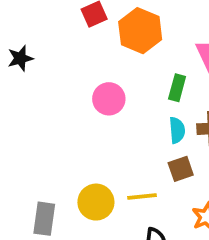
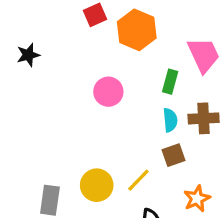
yellow line: (142, 197) -> (138, 180), turned -40

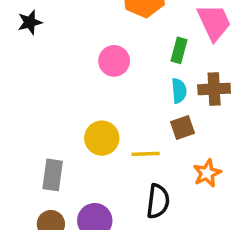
yellow line: (138, 180) -> (146, 154), turned 44
yellow circle: (97, 185) -> (102, 138), moved

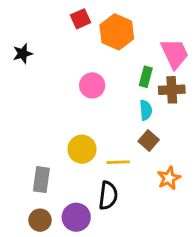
brown cross: (214, 89) -> (172, 90), moved
brown square: (183, 128) -> (149, 140), turned -30
black semicircle: (158, 201) -> (108, 195), moved

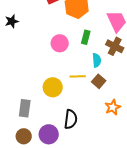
green rectangle: (146, 77) -> (86, 37), moved
brown cross: (172, 90) -> (115, 46), turned 30
yellow line: (118, 162) -> (78, 76), moved

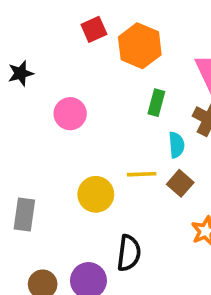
pink circle: (60, 43) -> (70, 114), moved
gray rectangle: (25, 108) -> (24, 215), moved

